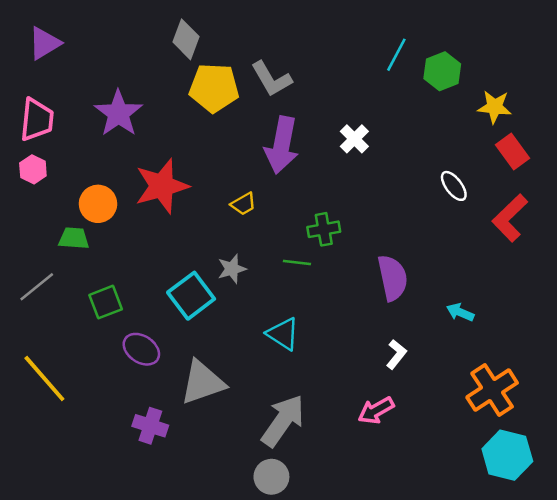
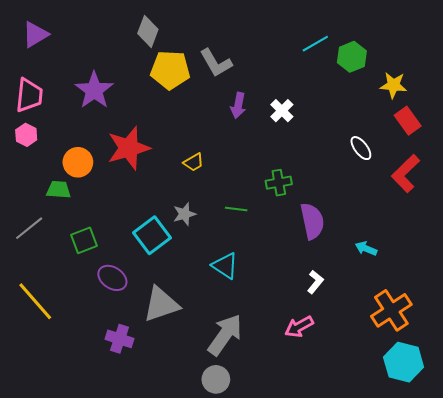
cyan line: (396, 55) -> (315, 44), turned 32
purple arrow: (282, 145) -> (238, 105), moved, size x0.6
green cross: (324, 229) -> (279, 183), moved

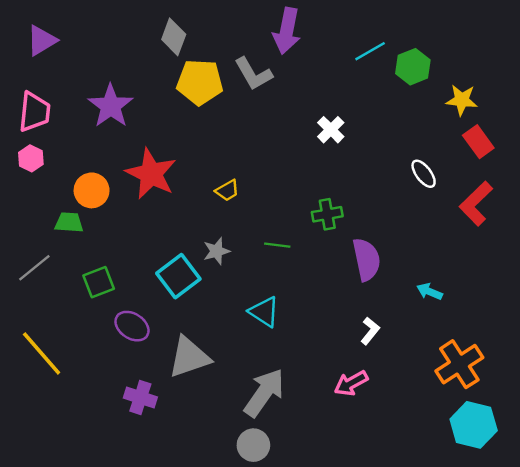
purple arrow: (238, 105) -> (287, 31), moved, size x1.5
red star: (129, 148) -> (151, 174), turned -30

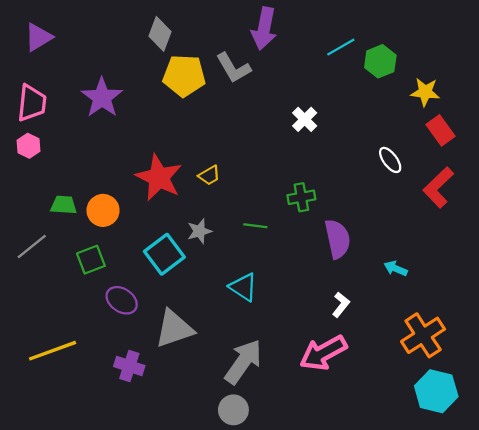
red star: (151, 174) -> (159, 178), moved
orange circle: (92, 190) -> (103, 210), moved
yellow line: (42, 353) -> (53, 351), moved, turned -69
pink arrow: (351, 383) -> (323, 353), size x1.5

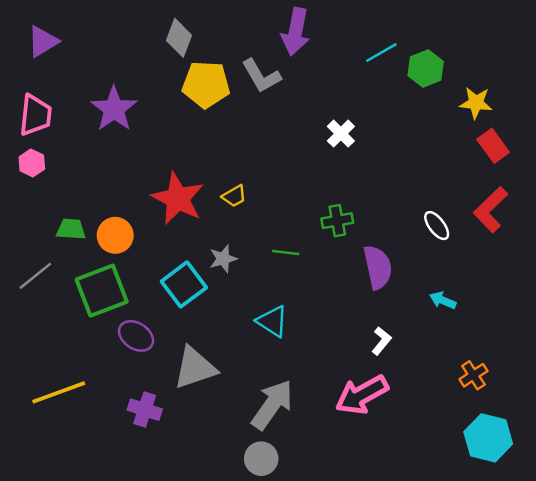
white ellipse: (390, 160) -> (437, 226), moved
green square: (91, 260) -> (102, 291), size x1.6
orange cross: (423, 335) -> (473, 375), size x0.6

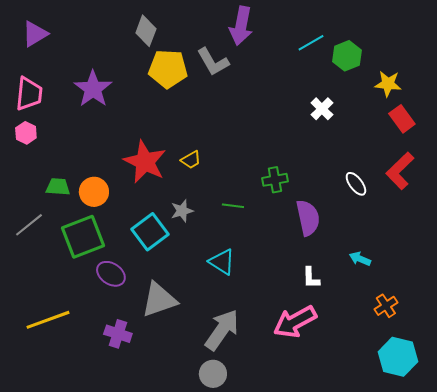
white cross: (341, 134) -> (322, 109), moved
cyan arrow: (443, 300) -> (360, 259), moved
white L-shape: (381, 341) -> (311, 278), turned 140

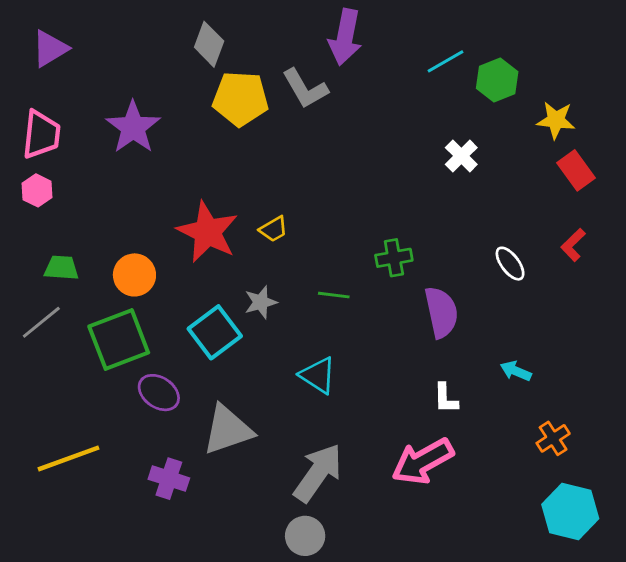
red L-shape: (400, 171) -> (573, 245), size x0.6
green trapezoid: (58, 187) -> (61, 268), moved

